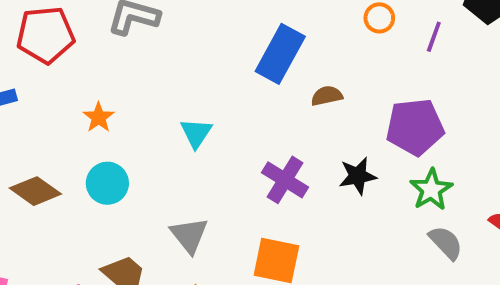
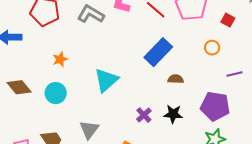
purple line: (434, 37) -> (234, 74), moved, turned 42
cyan triangle: (196, 133) -> (106, 80), size x1.5
black star: (358, 176) -> (173, 114), moved
purple cross: (285, 180) -> (144, 115), size x0.7

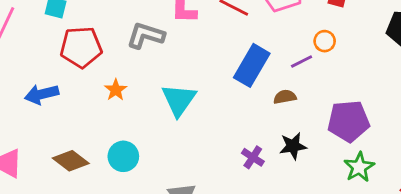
orange star: (60, 59) -> (116, 90), moved
purple line: (234, 74) -> (302, 61), moved
cyan triangle: (106, 80) -> (179, 100), moved

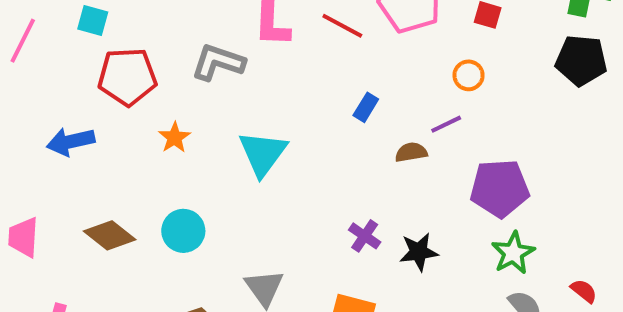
purple line: (302, 61) -> (446, 124), moved
blue rectangle: (252, 65) -> (366, 107), size x0.5
black star: (293, 146) -> (419, 252), moved

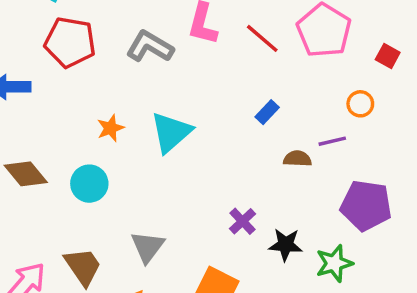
orange star: (175, 138) -> (110, 128), moved
green star: (513, 253) -> (334, 263), moved

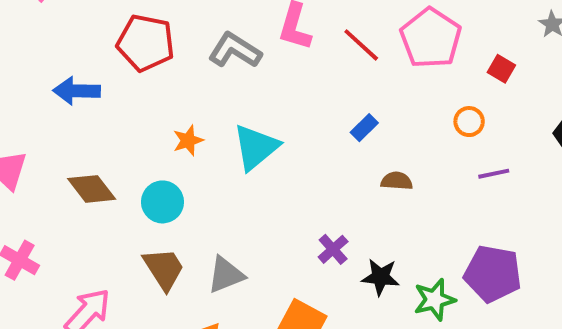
purple line: (332, 141) -> (494, 174), moved
purple pentagon: (366, 205) -> (493, 274), moved
gray triangle: (148, 247) -> (226, 275), turned 30
brown trapezoid: (83, 267) -> (164, 269), moved

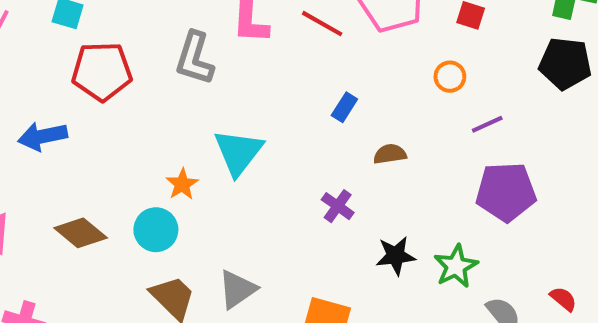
gray L-shape: (235, 50) -> (195, 58), turned -92
orange star: (188, 140) -> (182, 184), moved
purple cross: (333, 249) -> (338, 206), moved
purple pentagon: (493, 274) -> (506, 192), moved

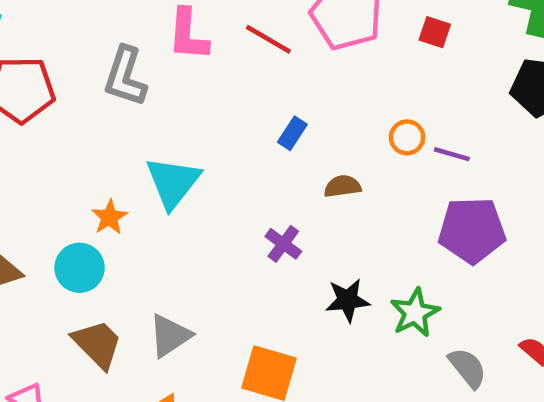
orange circle: (450, 77) -> (407, 137), moved
purple line: (487, 124) -> (452, 154), turned 40

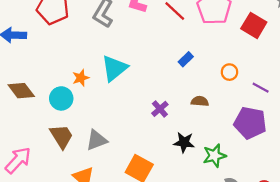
red square: (435, 32) -> (254, 25), size x1.6
blue rectangle: (292, 133) -> (186, 59), moved
purple line: (452, 154) -> (261, 88), moved
brown semicircle: (343, 186) -> (200, 101), moved

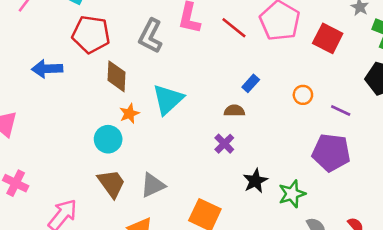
brown diamond: (21, 91) -> (116, 76), moved, turned 44
brown semicircle: (200, 101) -> (234, 111), moved
black star: (184, 142) -> (255, 181), turned -30

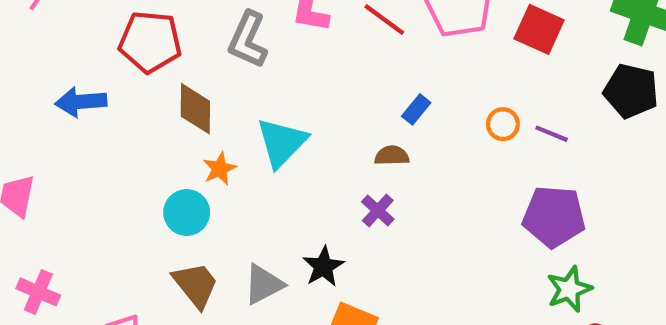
purple line: (341, 111) -> (552, 134), moved
black star: (255, 181) -> (323, 267), moved
green star: (292, 194) -> (569, 289), moved

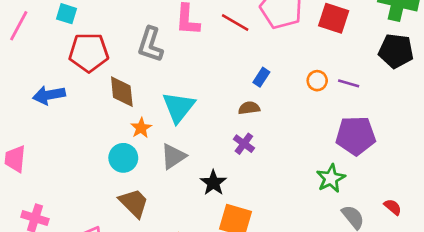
gray triangle: (264, 284) -> (173, 156), moved
green star: (569, 289) -> (331, 178), moved

